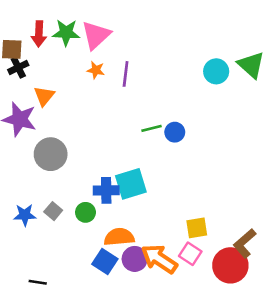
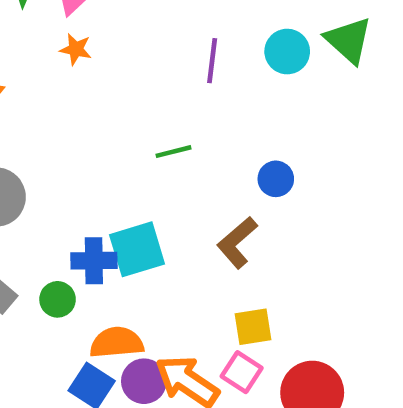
purple line: (126, 74) -> (212, 61), moved
blue circle: (175, 132) -> (276, 179), moved
brown L-shape: (245, 243) -> (237, 243), moved

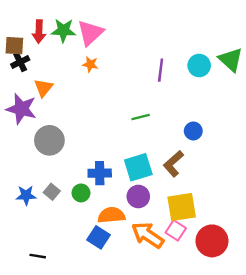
cyan square: (137, 249) -> (138, 167), moved
yellow square: (253, 327) -> (182, 207), size x1.5
purple circle: (144, 381) -> (138, 196), moved

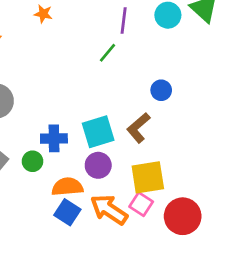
green line: (141, 117) -> (108, 53), moved, turned -36
blue square: (99, 237) -> (67, 212), moved

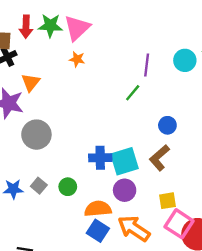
blue circle: (161, 90) -> (167, 125), moved
blue cross: (54, 138) -> (100, 158), moved
yellow square: (148, 177) -> (167, 201), size x0.6
pink square: (141, 204) -> (179, 224), moved, size x1.4

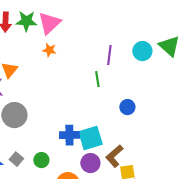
green line: (133, 93) -> (97, 79), turned -49
brown L-shape: (159, 158) -> (114, 156), moved

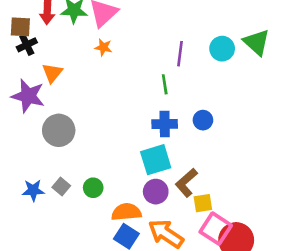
blue cross: (69, 135) -> (165, 124), moved

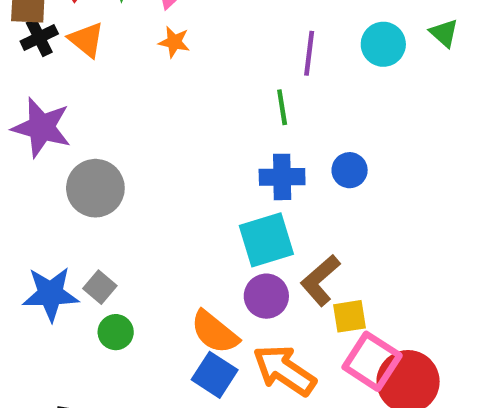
green triangle: (257, 42) -> (444, 33), size x0.6
orange triangle: (52, 73) -> (86, 40), moved, turned -30
green circle: (93, 188) -> (116, 332), moved
blue star: (33, 190) -> (50, 294), size x1.4
orange semicircle: (126, 212) -> (215, 332), turned -136

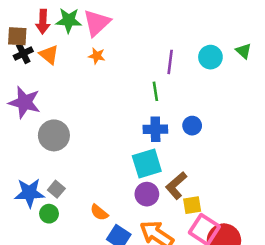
green circle: (116, 332) -> (49, 214), moved
orange semicircle: (215, 332) -> (99, 212), moved, size x0.7

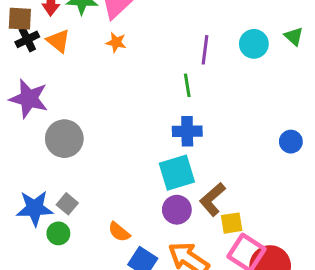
blue circle: (192, 126) -> (291, 142), moved

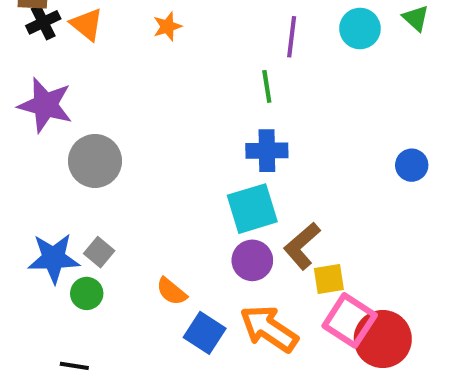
orange star: (116, 42) -> (167, 26), turned -30

